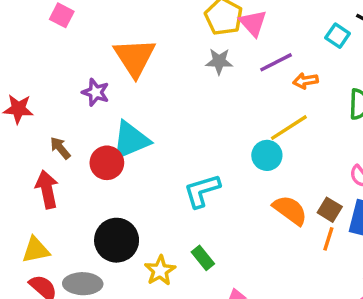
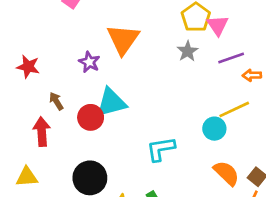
gray star: (219, 61) -> (188, 51), turned 30

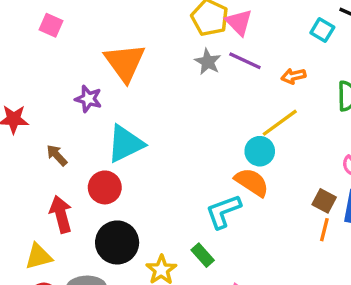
purple line: (231, 58) -> (245, 61), moved, turned 55
red circle: (91, 117) -> (105, 187), moved
red arrow: (42, 132) -> (61, 214), moved
cyan L-shape: (161, 149) -> (223, 211), moved
orange semicircle: (226, 173) -> (252, 182), moved

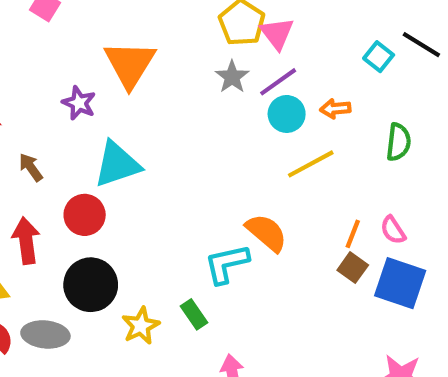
purple line: (245, 61) -> (278, 82), turned -68
cyan circle: (260, 151) -> (287, 114), moved
orange line: (324, 230) -> (353, 234), moved

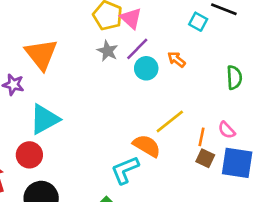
orange arrow: (335, 109) -> (177, 59), turned 54
green semicircle: (398, 142) -> (234, 77), moved
yellow line: (311, 164) -> (170, 121), moved

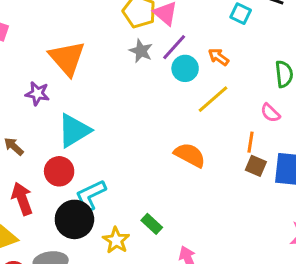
yellow line: (170, 121) -> (213, 99), moved
pink semicircle: (227, 130) -> (270, 113), moved
cyan L-shape: (125, 170) -> (91, 195), moved

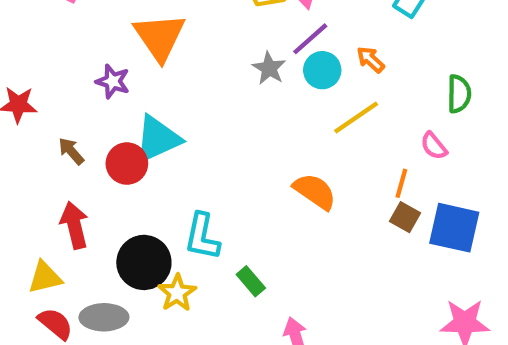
gray star: (141, 51) -> (269, 68), moved
red circle: (59, 171) -> (127, 164), moved
cyan L-shape: (91, 195) -> (202, 237), moved, turned -60
yellow star: (116, 240) -> (177, 293), moved

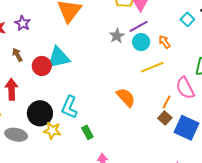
purple star: (113, 81) -> (23, 23), moved
pink semicircle: (434, 146) -> (185, 88), size x1.6
yellow star: (177, 293) -> (52, 131), turned 30

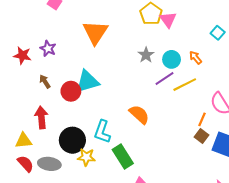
purple line: (139, 26) -> (164, 78), moved
orange semicircle: (126, 97) -> (139, 114), moved
green rectangle: (87, 132) -> (123, 156), size x1.6

